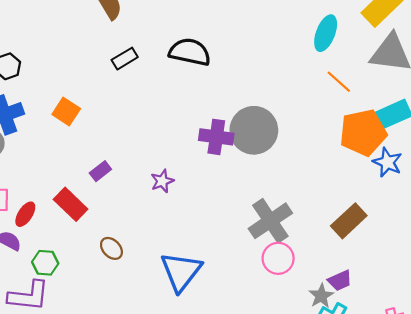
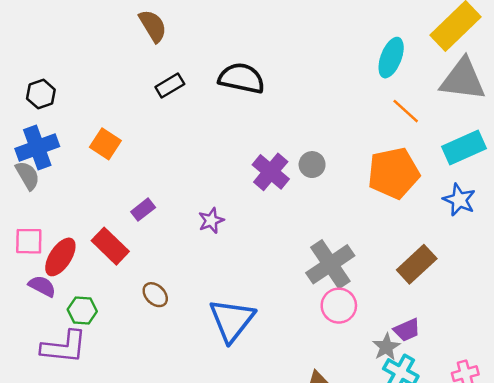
gray circle: (254, 130) -> (312, 165), size x0.5
orange pentagon: (363, 132) -> (394, 173), moved
purple cross: (216, 137) -> (271, 172), turned 32
red ellipse: (25, 214) -> (60, 257), size x1.4

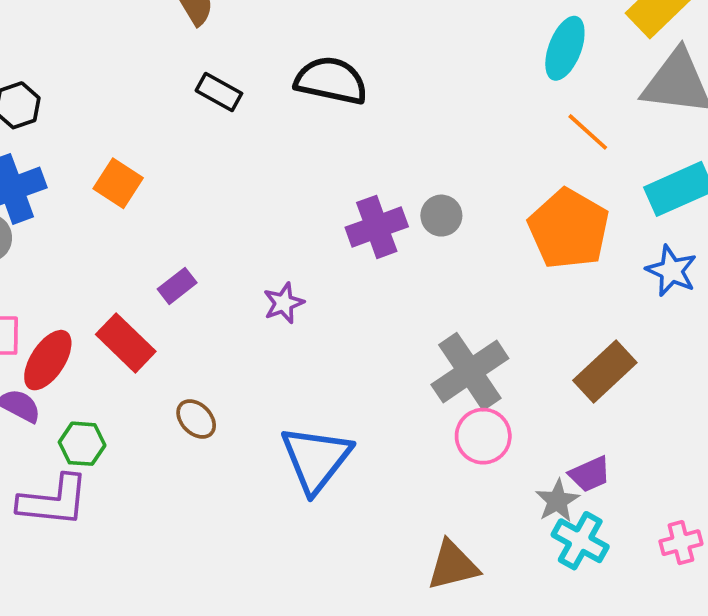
black rectangle: (170, 86) -> (219, 92), turned 60
purple cross: (271, 172) -> (377, 227), turned 30
orange pentagon: (394, 173) -> (569, 229), turned -30

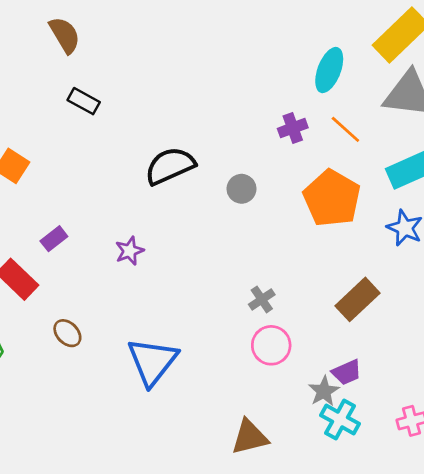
black semicircle: (331, 81) -> (170, 166), moved, turned -36
purple cross: (377, 227) -> (293, 128), moved, size x0.7
gray cross: (470, 371) -> (262, 299), size x0.5

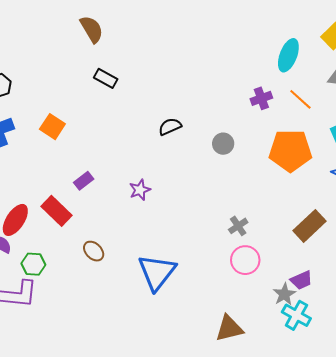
black semicircle: (170, 166) -> (170, 127), size x0.6
orange pentagon: (332, 198) -> (290, 151), turned -30

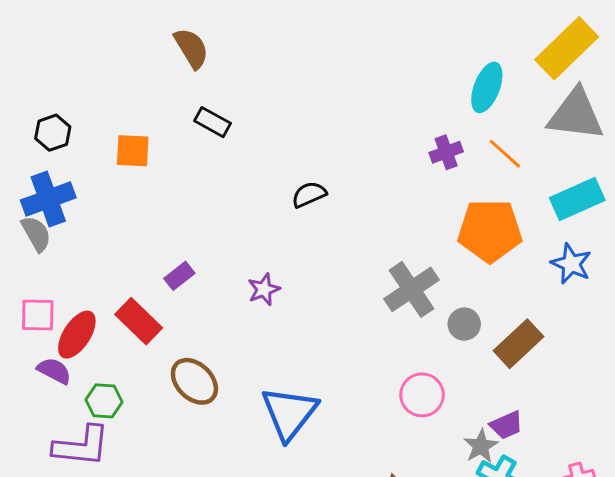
orange square: (52, 127) -> (133, 151), moved, turned -30
gray circle: (223, 144) -> (464, 324), moved
gray cross: (238, 226) -> (411, 289), moved, size x1.8
brown ellipse: (94, 251) -> (194, 381), size x1.5

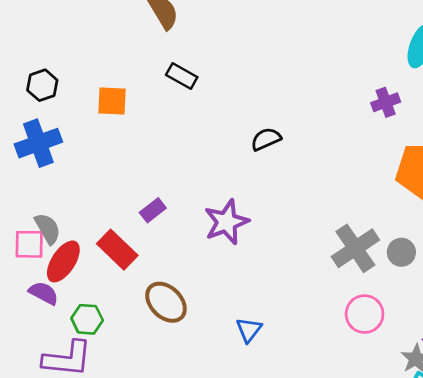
gray semicircle: (36, 234) -> (48, 229), moved
purple star: (264, 289) -> (226, 222), size x1.6
gray cross: (411, 289) -> (355, 248), moved
blue triangle: (289, 413) -> (249, 330), size x0.5

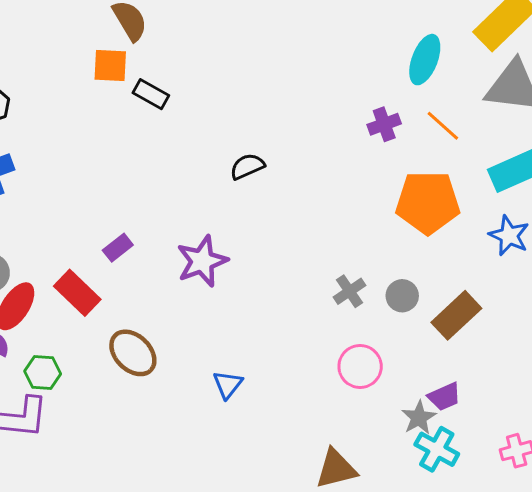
orange square: (112, 101) -> (110, 66), moved
gray cross: (355, 248) -> (350, 291), size x0.6

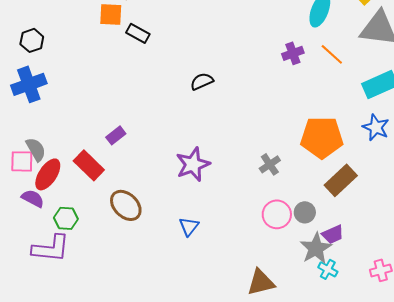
orange pentagon: (428, 202) -> (322, 137), moved
purple star: (202, 261) -> (193, 164), moved
gray circle: (402, 296) -> (305, 212), moved
gray star: (419, 418) -> (316, 248), size x1.4
cyan cross: (437, 449) -> (328, 269), size x0.7

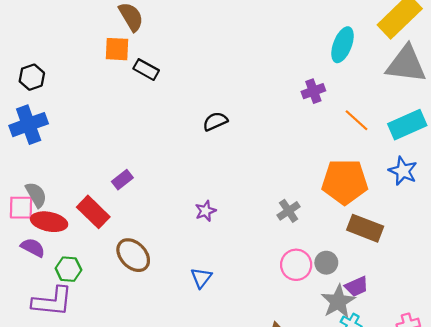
orange line: (332, 54) -> (357, 120), moved
purple star: (193, 164) -> (205, 211), size x0.6
red ellipse: (48, 174) -> (49, 222), turned 68
brown rectangle: (341, 180) -> (365, 228), turned 64

